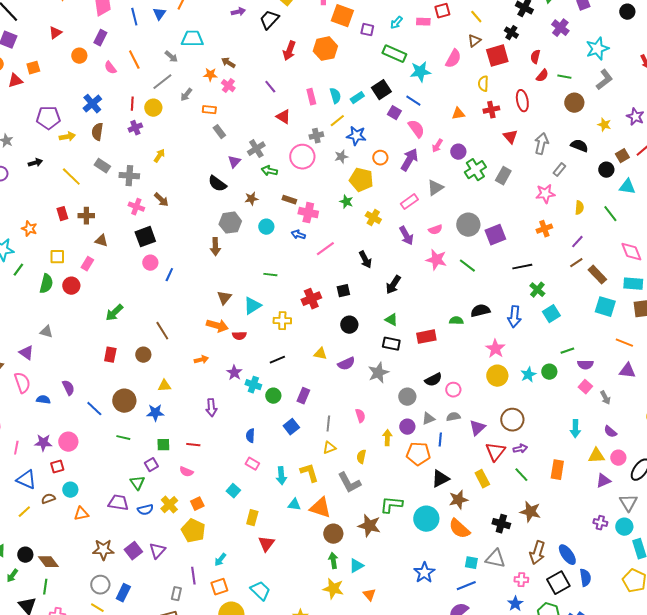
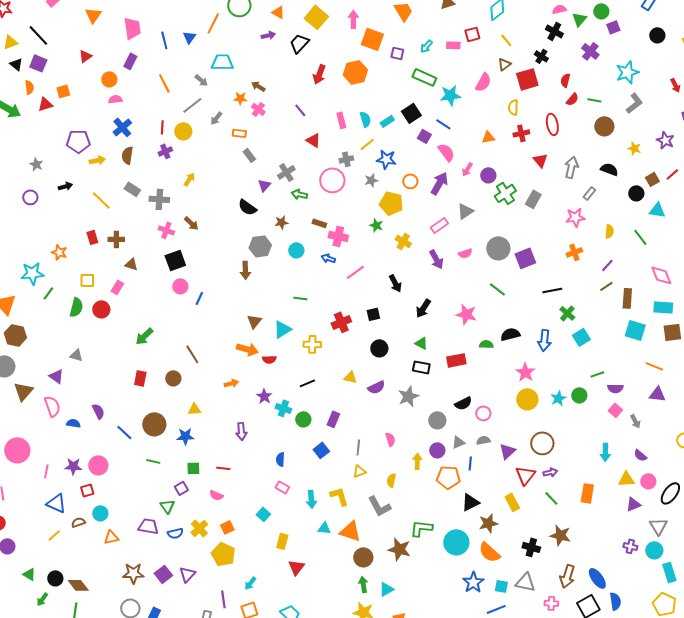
pink semicircle: (110, 68) -> (115, 99), moved, turned 120
pink star: (436, 260) -> (466, 314), moved
brown rectangle: (597, 275) -> (627, 298), turned 48
blue star: (424, 573) -> (473, 582), moved

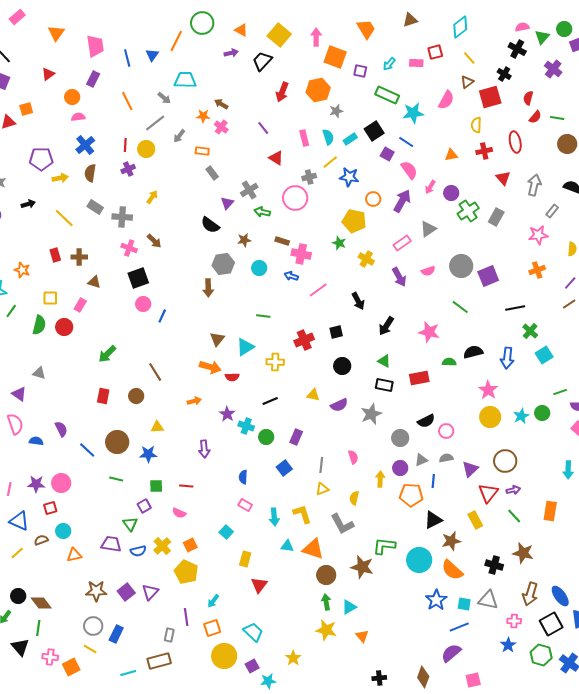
gray star: (371, 180) -> (336, 111), moved

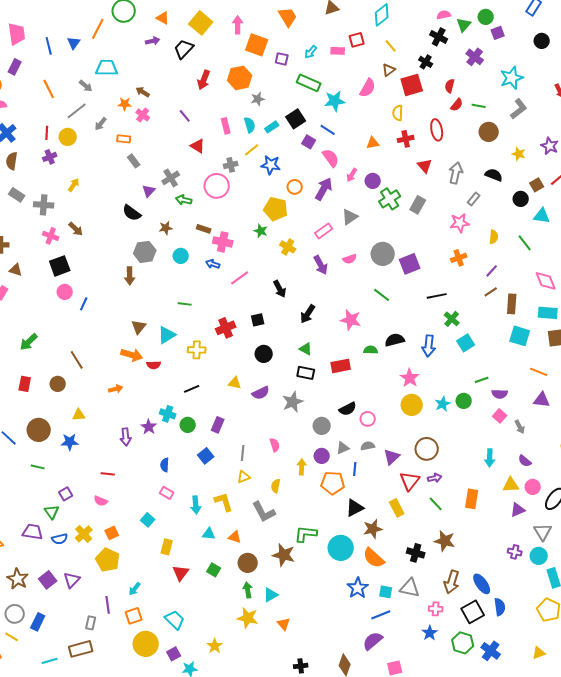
purple star: (227, 414) -> (149, 427), moved
green square: (156, 486) -> (214, 570), moved, turned 32
orange triangle: (313, 549) -> (235, 537), size x0.6
brown star: (96, 591) -> (18, 579), turned 30

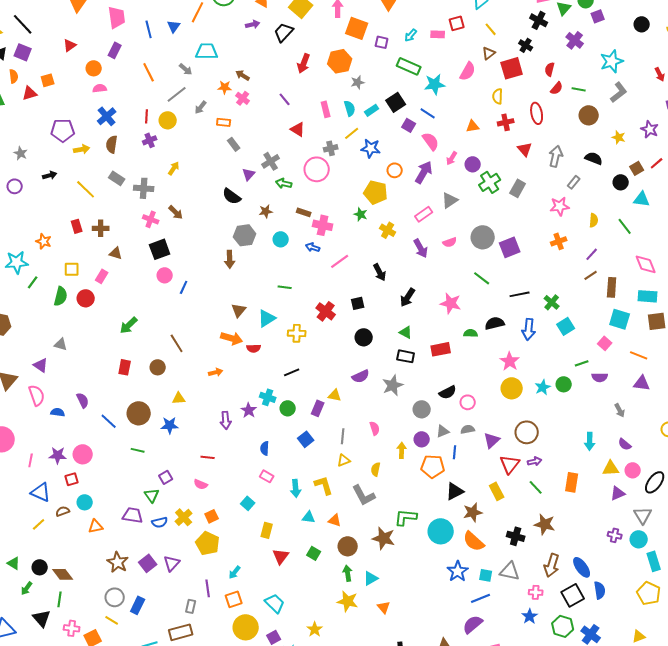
black line: (437, 296) -> (520, 294), moved
red cross: (226, 328) -> (326, 311), turned -30
yellow triangle: (235, 383) -> (335, 395), moved
pink square: (500, 416) -> (605, 343), moved

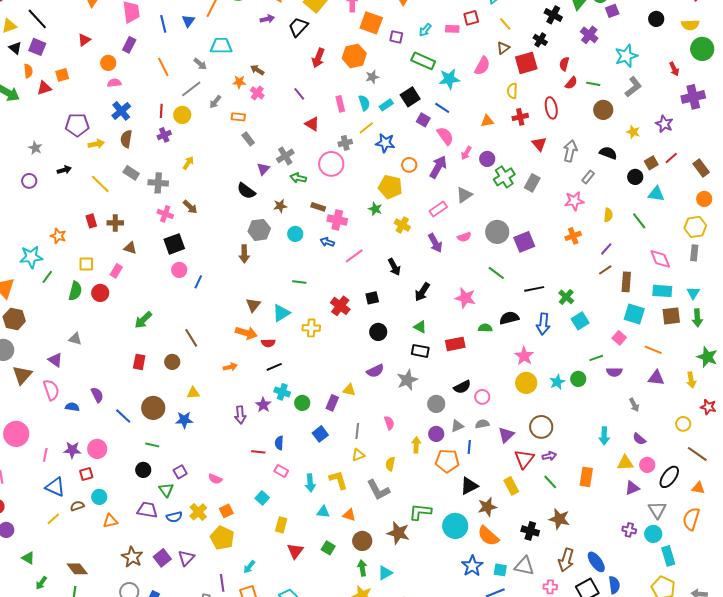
black line: (292, 372) -> (274, 367), moved
red line: (208, 457) -> (258, 452), moved
black circle: (40, 567) -> (143, 470), moved

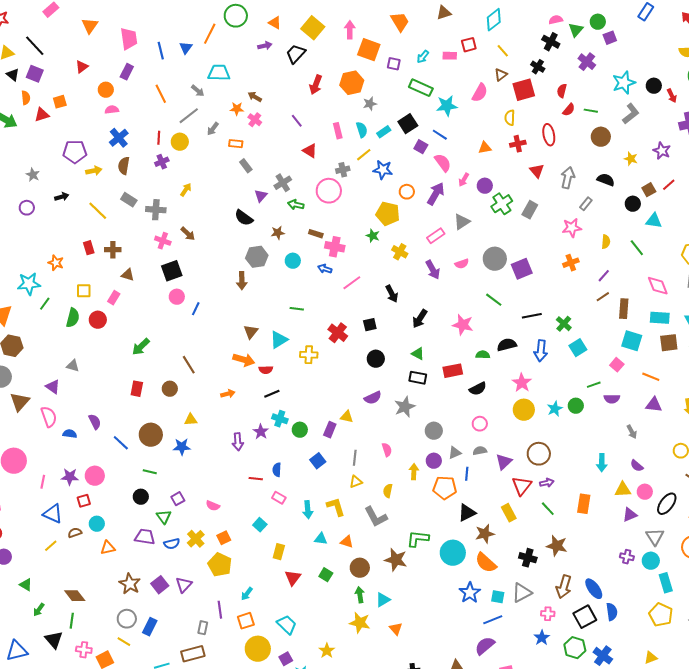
black circle: (656, 19) -> (654, 86), moved
black semicircle: (462, 387) -> (478, 389), moved
gray triangle: (524, 566) -> (522, 593), turned -40

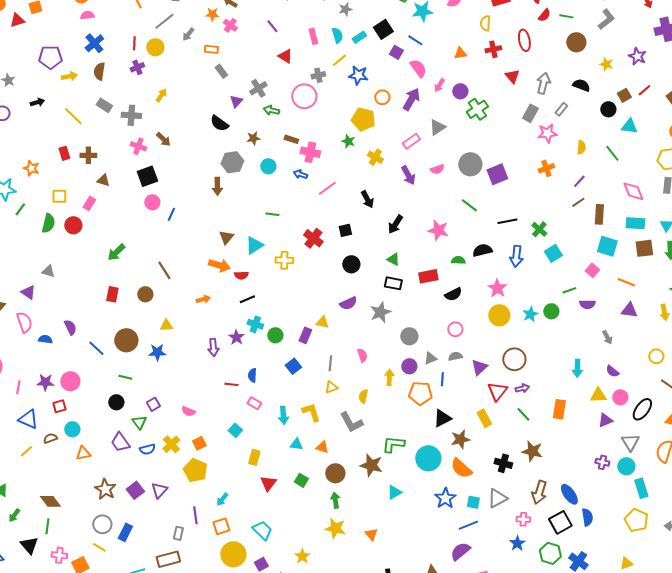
gray rectangle: (530, 210) -> (530, 113), moved
purple trapezoid: (145, 537) -> (120, 442), turned -135
cyan triangle: (383, 600) -> (394, 492), moved

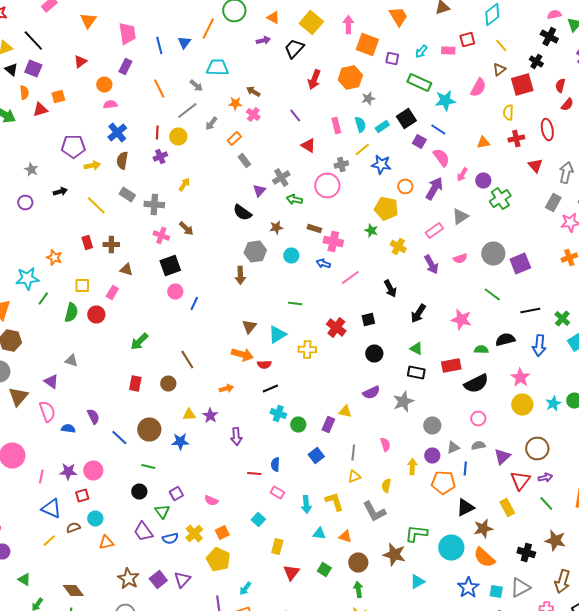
orange rectangle: (211, 49) -> (234, 138), turned -48
black semicircle: (453, 294) -> (476, 384), size x1.4
purple star: (236, 337) -> (210, 416), moved

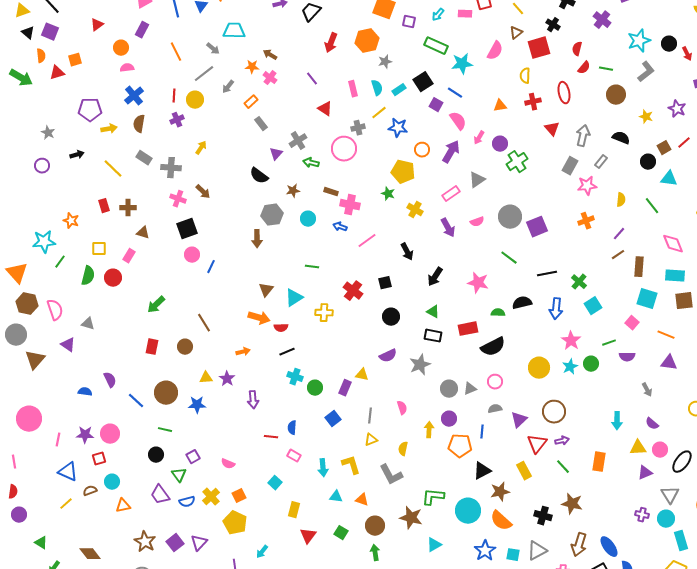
pink star: (520, 378) -> (571, 341), moved
pink semicircle: (47, 412) -> (55, 310), moved
gray triangle: (453, 448) -> (470, 389), moved

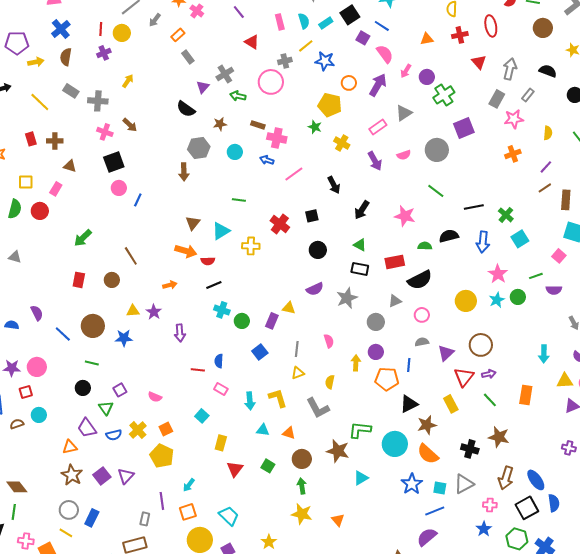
purple square: (537, 227) -> (464, 128), moved
gray triangle: (470, 389) -> (395, 301), moved
orange triangle: (123, 506) -> (70, 447), moved

